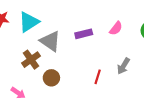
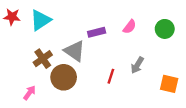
gray triangle: (50, 41) -> (75, 51), moved
brown circle: (51, 78) -> (64, 77), size x1.5
pink arrow: (18, 93) -> (30, 93), turned -88

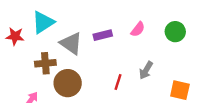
red star: (12, 17) -> (15, 36), moved
gray triangle: (75, 51) -> (71, 43), moved
brown cross: (43, 59) -> (45, 63), turned 30

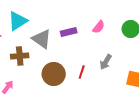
brown circle: (68, 83) -> (54, 74), moved

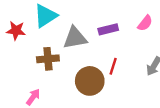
gray triangle: (42, 39) -> (75, 38), turned -45
red line: (82, 72) -> (113, 66), moved

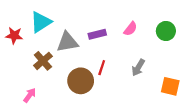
brown cross: (48, 59) -> (43, 61), turned -36

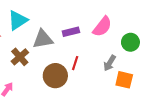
pink semicircle: (130, 29) -> (102, 27), size x1.5
green circle: (166, 31) -> (130, 42), moved
orange square: (170, 86) -> (124, 80), moved

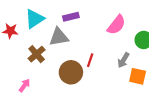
purple rectangle: (71, 32) -> (71, 17), moved

